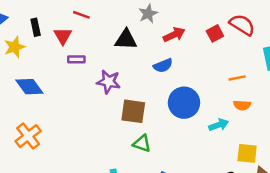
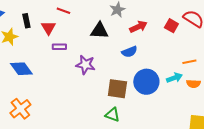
red square: (215, 33) -> (171, 26), turned -32
brown square: (133, 111) -> (117, 89), moved
cyan arrow: (219, 125) -> (174, 78), moved

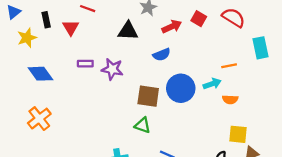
red square: (171, 26) -> (199, 19), moved
purple rectangle: (59, 47) -> (85, 64), moved
orange semicircle: (193, 84) -> (230, 99), moved

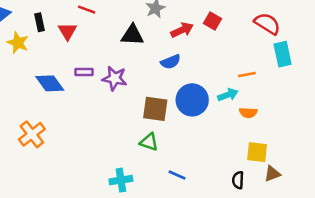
red semicircle: (234, 18) -> (267, 24), moved
yellow star: (27, 38) -> (18, 43), turned -30
blue diamond: (40, 74) -> (50, 83), moved

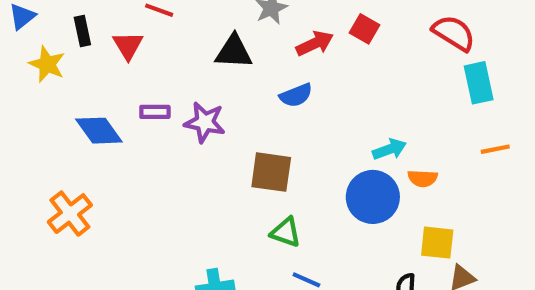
orange line: (247, 74) -> (495, 149), moved
blue circle: (192, 100) -> (373, 197), moved
green triangle: (149, 142) -> (286, 232), moved

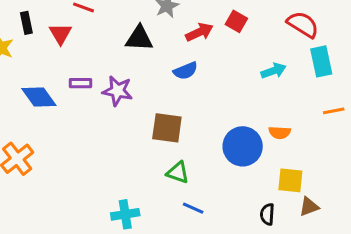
cyan arrow: (389, 149) -> (273, 71), moved

